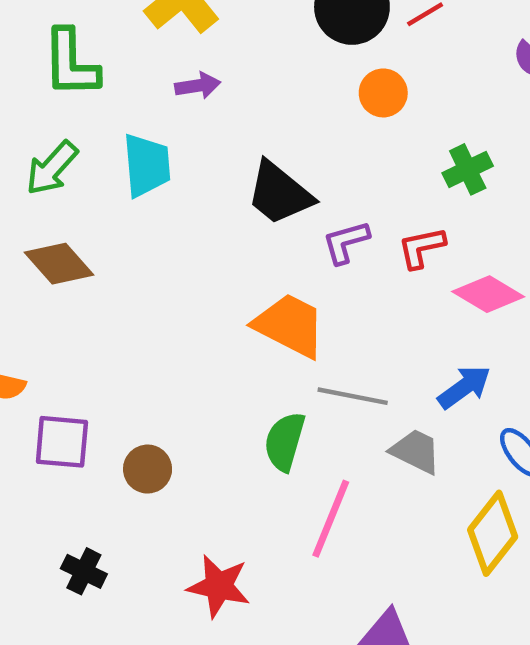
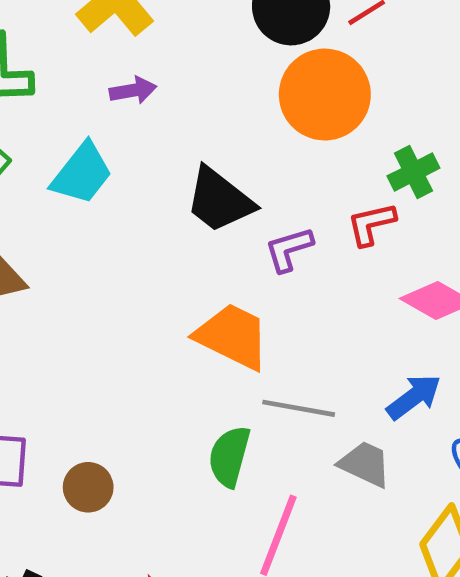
orange circle: (383, 93) -> (325, 95), size x1.8
cyan trapezoid: (147, 165) -> (82, 174), turned 44
red L-shape: (421, 248) -> (371, 224), moved

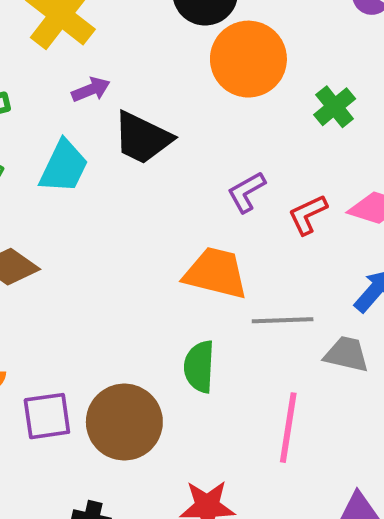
black trapezoid: (219, 200) -> (142, 138), moved
red L-shape: (371, 224) -> (308, 215), moved
green semicircle: (229, 456) -> (199, 367), moved
brown circle: (88, 487) -> (124, 422), size x1.8

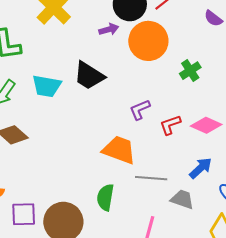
purple arrow: (91, 90) -> (109, 29), moved
cyan trapezoid: (64, 167) -> (47, 86), turned 68

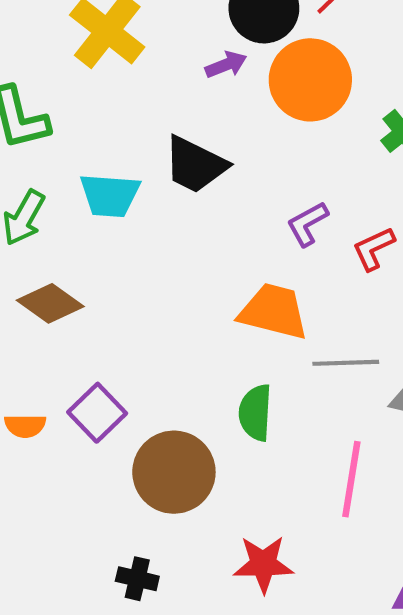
purple square: (24, 214) -> (97, 413), moved, turned -36

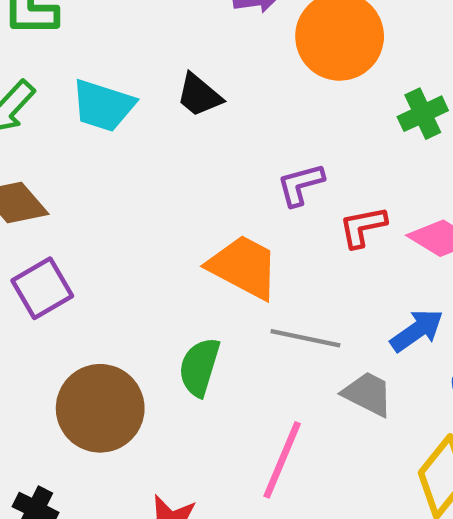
black trapezoid: (195, 165) -> (199, 95), size x0.7
purple square: (97, 413) -> (42, 288), moved

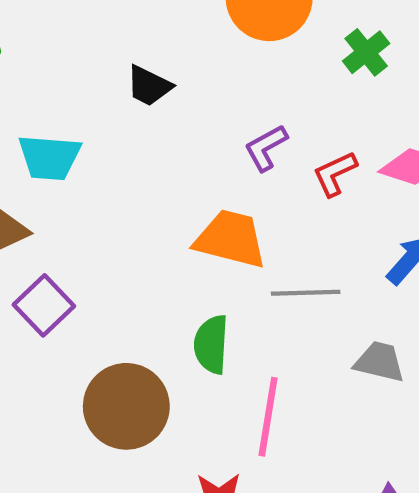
cyan trapezoid: (103, 106) -> (49, 157), moved
gray trapezoid: (368, 394) -> (380, 362), moved
pink line: (282, 460) -> (268, 417), moved

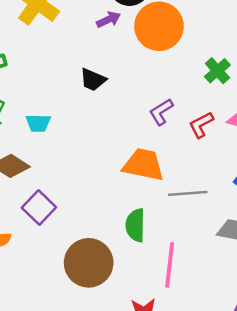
green cross: (366, 52) -> (217, 71), moved
cyan trapezoid: (49, 157) -> (38, 123), size x0.7

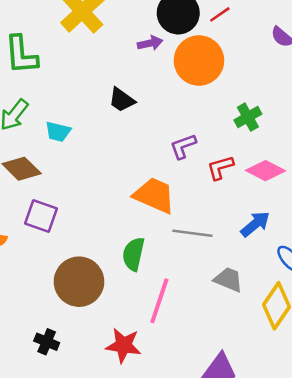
purple square: (39, 208) -> (41, 216), turned -36

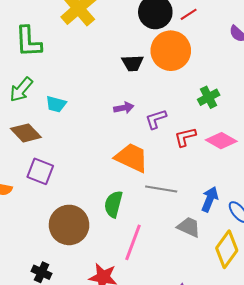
purple arrow: (150, 43) -> (124, 108), moved
black trapezoid: (122, 100) -> (133, 63), moved, turned -40
blue arrow: (255, 224) -> (210, 199), moved, turned -30

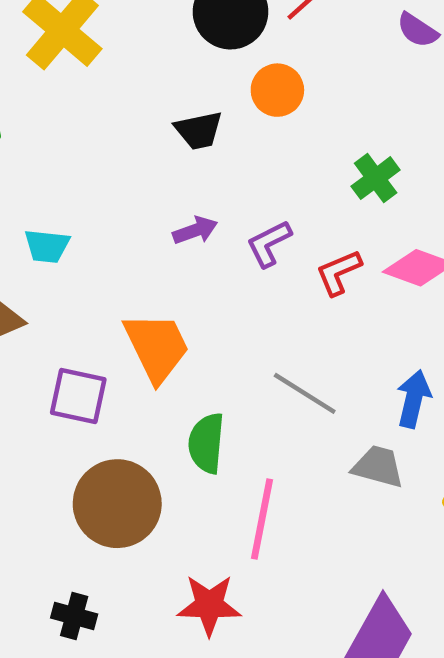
orange circle: (171, 51) -> (277, 90), size x0.6
orange trapezoid: (132, 158) -> (157, 347), moved, turned 48
purple square: (40, 171) -> (78, 396), moved
gray line: (161, 189) -> (305, 393), turned 32

